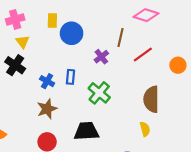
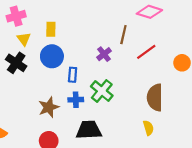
yellow rectangle: (52, 21) -> (51, 29), moved
blue circle: (72, 33) -> (52, 56), moved
blue cross: (47, 81) -> (76, 100), moved, turned -32

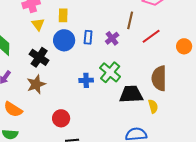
black cross: (16, 63) -> (39, 57), moved
blue rectangle: (73, 75) -> (88, 37), moved
brown star: (49, 107) -> (36, 84), moved
black trapezoid: (89, 130) -> (131, 94), moved

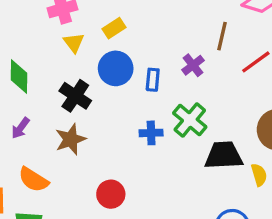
yellow rectangle: (63, 15) -> (114, 28), turned 56
blue rectangle: (88, 37) -> (153, 80), moved

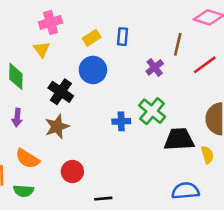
yellow triangle: (74, 43) -> (42, 49), moved
blue rectangle: (153, 80) -> (123, 37), moved
purple arrow: (21, 128) -> (17, 118), turned -30
red circle: (111, 194) -> (72, 172), moved

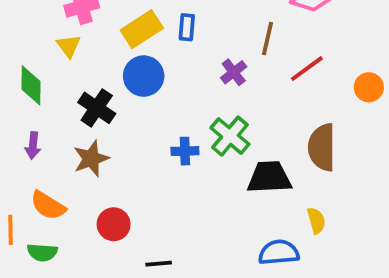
yellow rectangle: (92, 38) -> (142, 29), size x1.5
yellow semicircle: (207, 155) -> (316, 221), moved

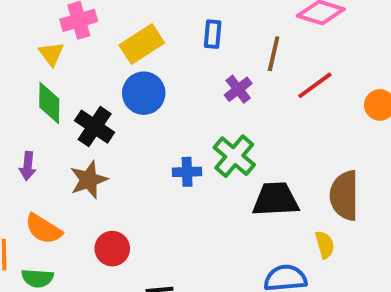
blue rectangle: (187, 27) -> (213, 34), moved
yellow triangle: (69, 46) -> (51, 54), moved
green diamond: (31, 85) -> (49, 103), moved
brown semicircle: (322, 147) -> (344, 195), moved

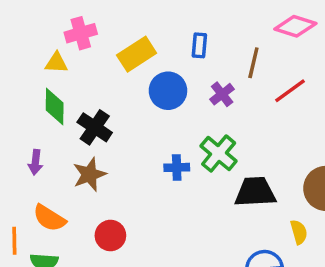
yellow triangle: (51, 54) -> (56, 63), turned -50
blue circle: (144, 93) -> (168, 91), moved

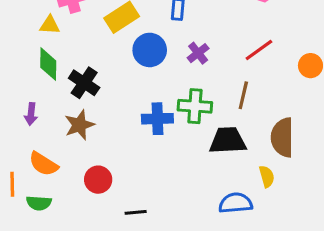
brown line: (253, 63) -> (243, 95), moved
green cross: (219, 154) -> (195, 106), turned -36
blue cross: (177, 167) -> (157, 119), size x1.4

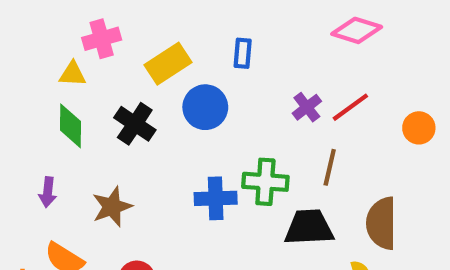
purple cross: (198, 53) -> (307, 107), moved
black cross: (84, 83) -> (135, 124), moved

